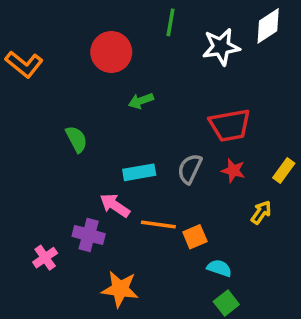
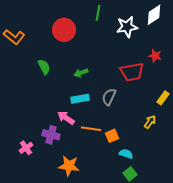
green arrow: (141, 101) -> (81, 73), moved
green semicircle: (76, 139) -> (44, 67), moved
red star: (233, 171) -> (155, 56), moved

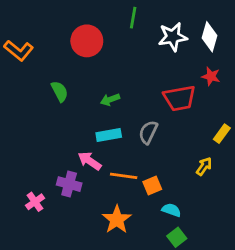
white diamond: (154, 15) -> (210, 37), moved, turned -40
orange star: (69, 166) -> (117, 220), moved, turned 30

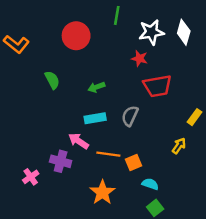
red star: (211, 76) -> (139, 58), moved

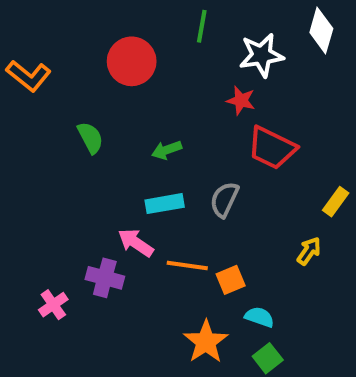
white diamond: (184, 32) -> (321, 30), moved
red trapezoid: (157, 86) -> (272, 148), turned 36
orange star: (102, 192) -> (206, 342), moved

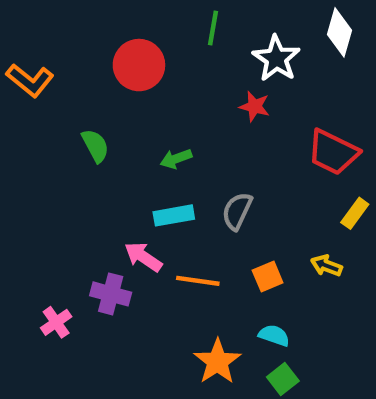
white star: (262, 55) -> (276, 58), turned -30
red trapezoid: (272, 148) -> (333, 152), moved
yellow arrow: (309, 251) -> (326, 266), turned -104
orange square: (231, 280) -> (268, 277), moved

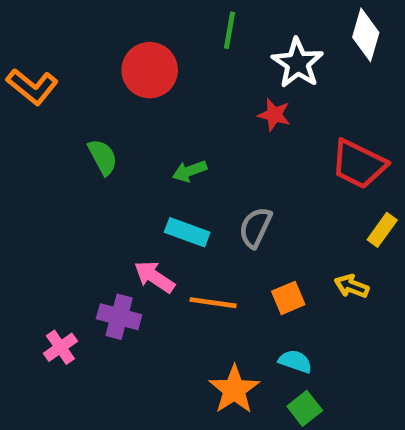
cyan rectangle: (174, 215) -> (187, 232), turned 30

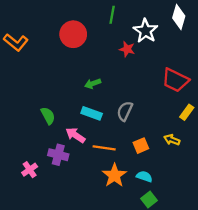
red star: (274, 115) -> (127, 49), moved
green semicircle: (103, 157) -> (48, 116), moved
orange star: (234, 390) -> (114, 175), moved

